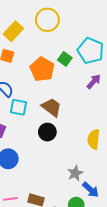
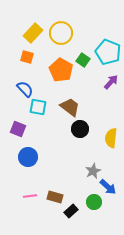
yellow circle: (47, 20) -> (61, 33), moved
black circle: (47, 132) -> (80, 129), moved

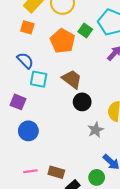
gray star: (93, 171) -> (96, 130), moved

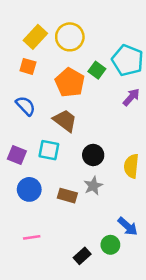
cyan square: (39, 79) -> (49, 150), moved
brown trapezoid: (72, 79) -> (65, 121), moved
gray star: (96, 130) -> (93, 186), moved
brown rectangle: (56, 172) -> (67, 196), moved

